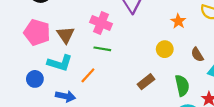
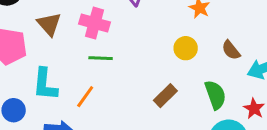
brown triangle: (66, 35) -> (49, 24), moved
cyan L-shape: (60, 63) -> (45, 84), turned 85

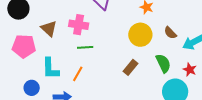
yellow circle: (186, 48) -> (140, 35), size x1.5

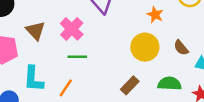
pink cross: (79, 25) -> (72, 29), turned 30
green semicircle: (163, 63) -> (170, 84), turned -66

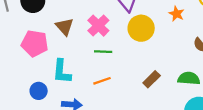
yellow circle: (145, 47) -> (141, 28), moved
orange line: (66, 88) -> (102, 81), moved, turned 36

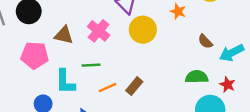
brown triangle: (65, 27) -> (64, 35), turned -30
green line: (103, 52) -> (91, 65), moved
brown rectangle: (152, 79) -> (134, 86), moved

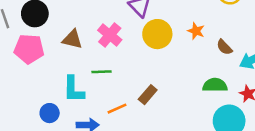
orange star: (178, 11) -> (196, 31), moved
pink pentagon: (35, 55) -> (29, 49), moved
orange line: (107, 88) -> (117, 109), moved

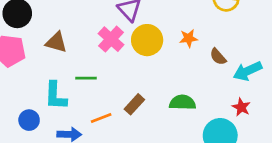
orange star: (196, 31) -> (188, 38), turned -30
pink cross: (110, 35) -> (111, 39), moved
green semicircle: (215, 85) -> (182, 102), moved

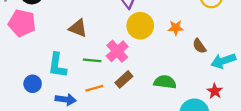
pink cross: (111, 39) -> (117, 51), moved
brown triangle: (56, 42) -> (78, 28), moved
green line: (86, 78) -> (92, 60), moved

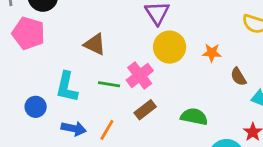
orange line: (94, 88) -> (107, 130), moved, turned -48

